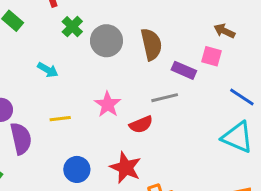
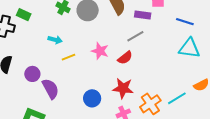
yellow line: (60, 119) -> (69, 57), moved

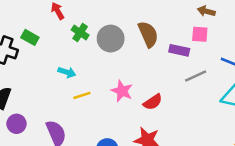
gray line: (135, 36) -> (196, 76), moved
purple circle: (32, 74) -> (17, 124), moved

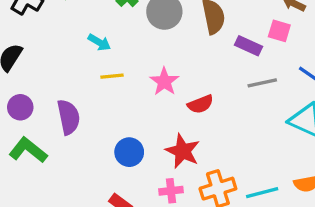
purple circle: (17, 124) -> (20, 107), moved

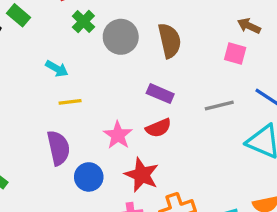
purple rectangle: (249, 46) -> (160, 94), moved
pink star: (164, 81) -> (118, 135), moved
purple semicircle: (69, 117) -> (58, 148), moved

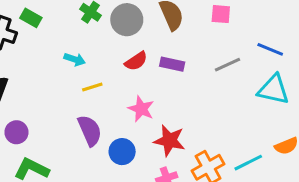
pink square: (235, 53) -> (221, 14), moved
red semicircle: (158, 128) -> (136, 61), moved

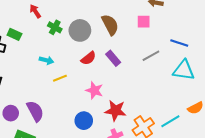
purple rectangle: (172, 64) -> (113, 58), turned 42
purple semicircle: (90, 131) -> (35, 111), moved

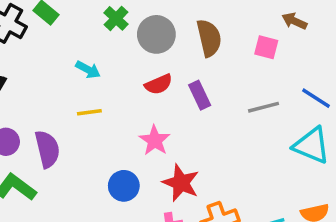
yellow line: (60, 78) -> (89, 112), moved

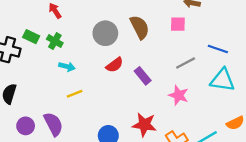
green cross: (116, 18) -> (55, 41), moved
purple rectangle: (200, 95) -> (143, 76), moved
pink star: (155, 140) -> (179, 95), moved

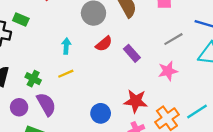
green cross: (55, 41) -> (33, 79), moved
cyan arrow: (67, 67) -> (66, 46), moved, turned -98
pink star: (179, 95) -> (168, 71), turned -30

